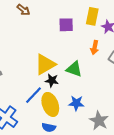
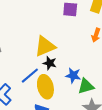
green triangle: (74, 69) -> (86, 86), moved, turned -42
blue star: (76, 103) -> (73, 75), moved

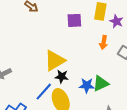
green triangle: (86, 86) -> (101, 83), moved

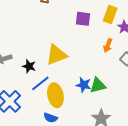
black star: (62, 77) -> (29, 66), moved

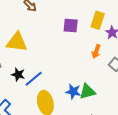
yellow triangle: (56, 55) -> (17, 42), moved, turned 30
blue line: (40, 83) -> (34, 79), moved

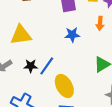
blue star: (73, 92) -> (72, 35), moved

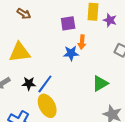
orange arrow: (100, 23) -> (82, 42), moved
yellow ellipse: (64, 86) -> (47, 106), moved

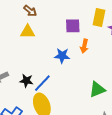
yellow triangle: (20, 52) -> (28, 32), moved, size x0.7
blue star: (71, 53) -> (62, 56), moved

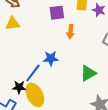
blue star: (62, 56) -> (51, 58), moved
black star: (26, 81) -> (19, 87), moved

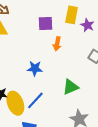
blue line: (33, 73) -> (35, 100), moved

